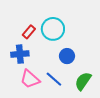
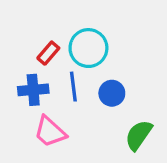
blue line: (54, 79) -> (73, 87), moved, turned 42

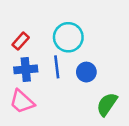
red rectangle: (48, 53) -> (21, 41), moved
pink trapezoid: (50, 132) -> (22, 102), moved

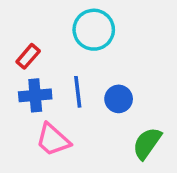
cyan circle: (68, 37) -> (94, 30), moved
pink trapezoid: (22, 102) -> (53, 140), moved

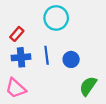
pink trapezoid: (53, 140) -> (16, 88), moved

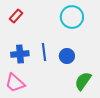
cyan circle: (56, 18) -> (72, 17), moved
red rectangle: (17, 34) -> (16, 16), moved

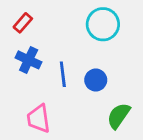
blue cross: (20, 54) -> (29, 60), moved, turned 30
pink trapezoid: (15, 83) -> (39, 119), moved, turned 40

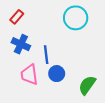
blue circle: (96, 80) -> (57, 74), moved
pink trapezoid: (39, 119) -> (29, 75), moved

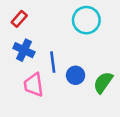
blue circle: (57, 74) -> (76, 75), moved
green semicircle: (87, 85) -> (103, 82), moved

